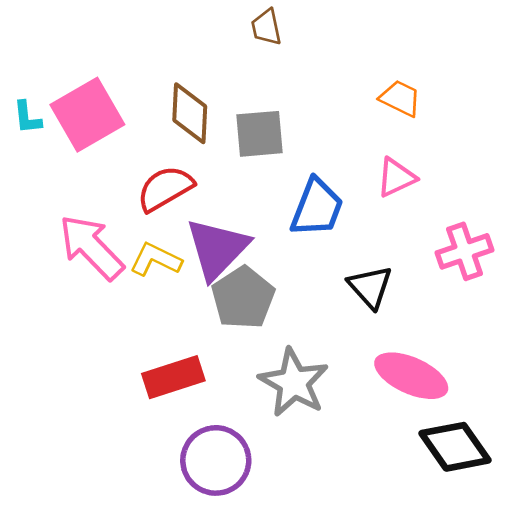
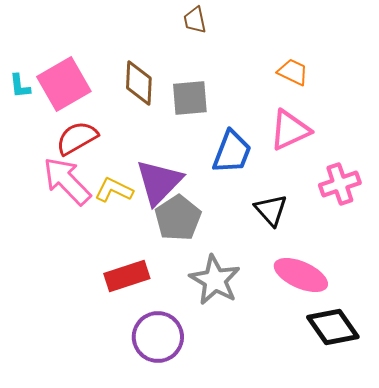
pink triangle: (396, 178) -> (290, 130), size x1.4
red semicircle: (165, 188) -> (77, 138), moved

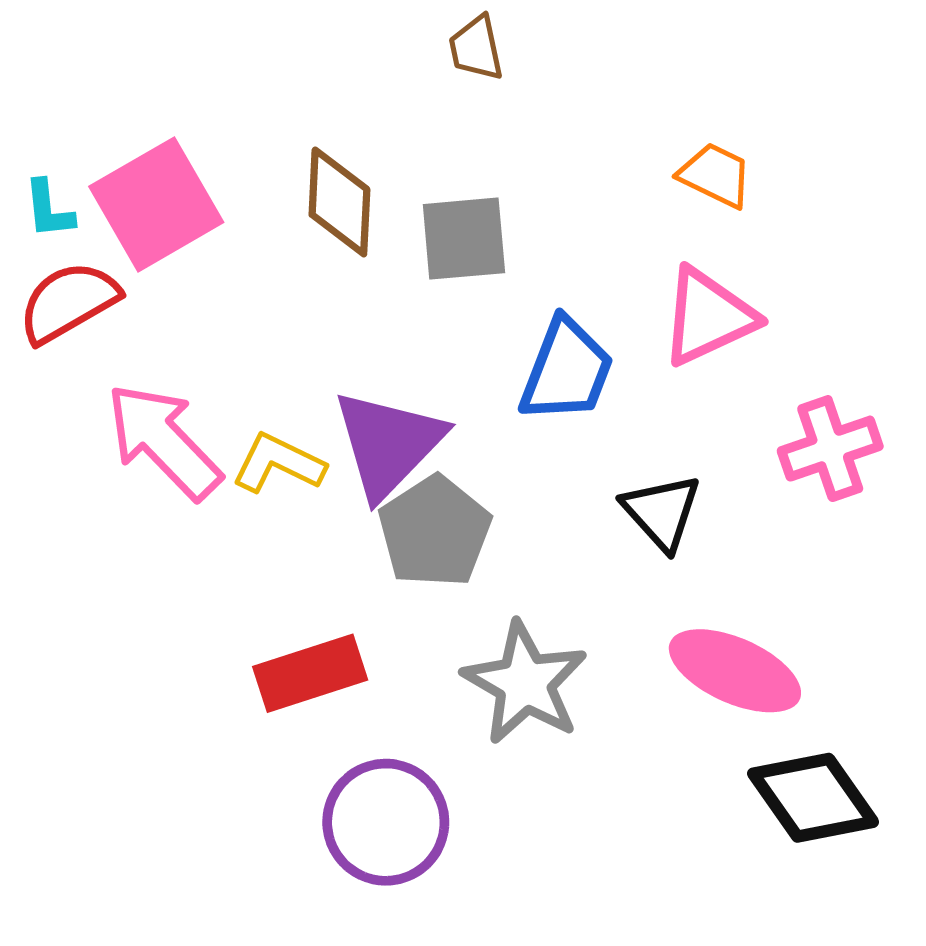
red semicircle: (77, 138) -> (68, 302), moved

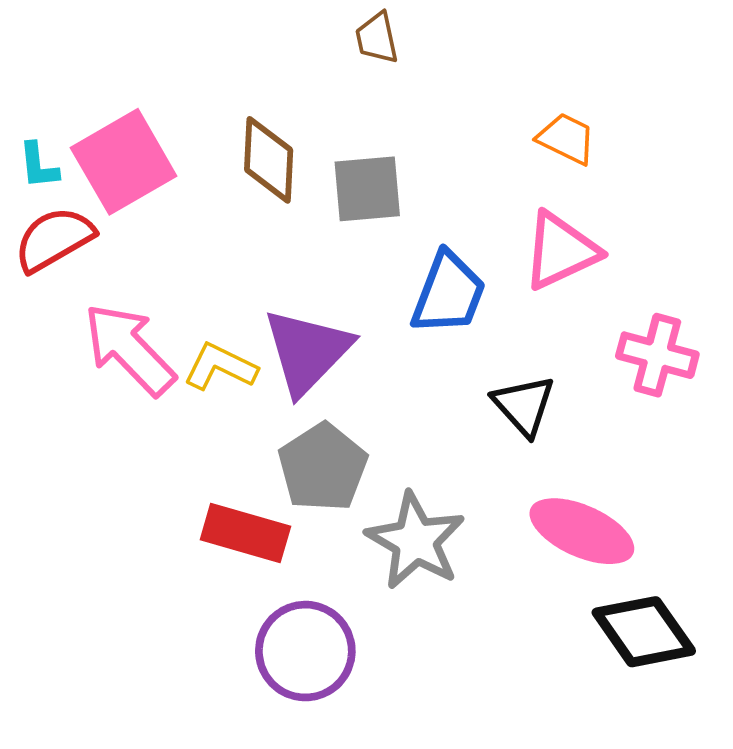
pink cross: (830, 449) -> (657, 355), turned 34
gray pentagon: (435, 532) -> (323, 467), moved
red rectangle: (310, 673) -> (245, 533), turned 34

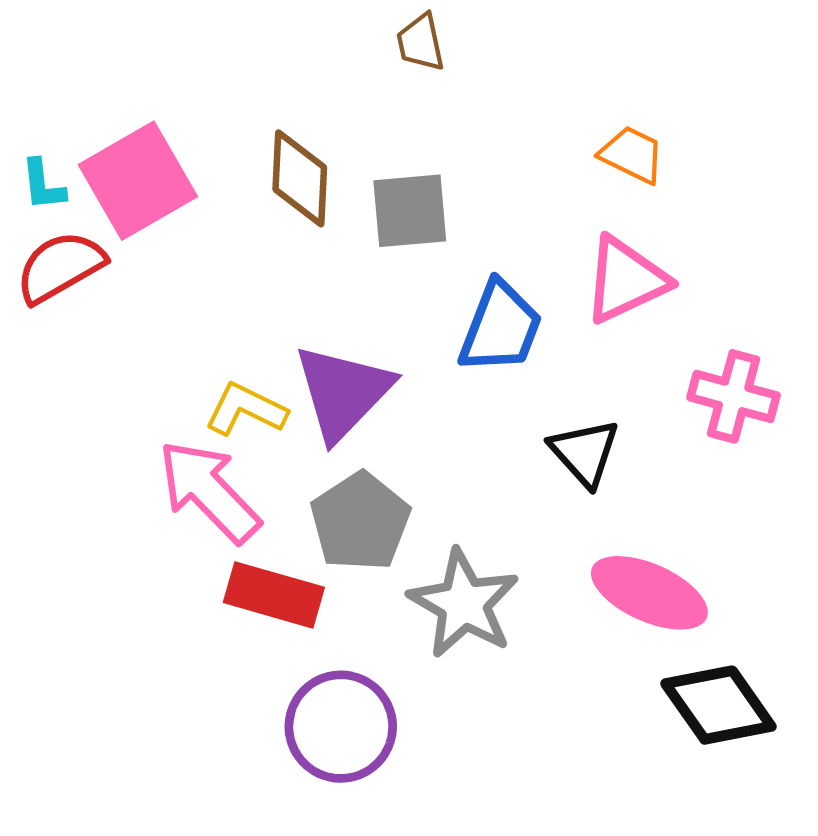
pink arrow: (129, 349) -> (209, 491), moved

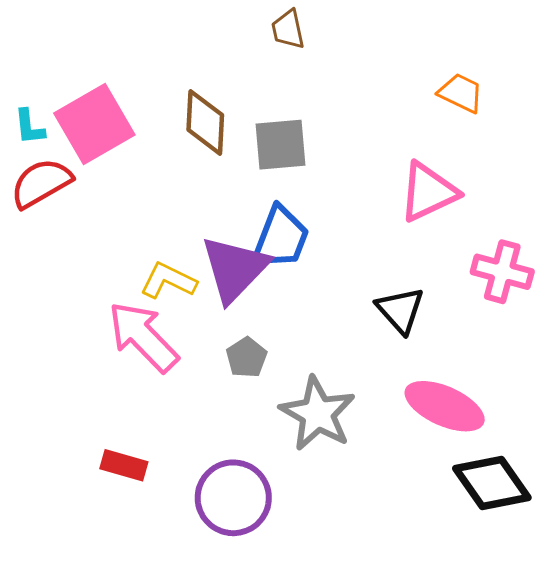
orange trapezoid: (632, 155) -> (461, 93), moved
blue trapezoid: (500, 327) -> (281, 238), moved
gray pentagon: (360, 522) -> (247, 357), size x0.6
red rectangle: (274, 595) -> (124, 465), moved, size x0.7

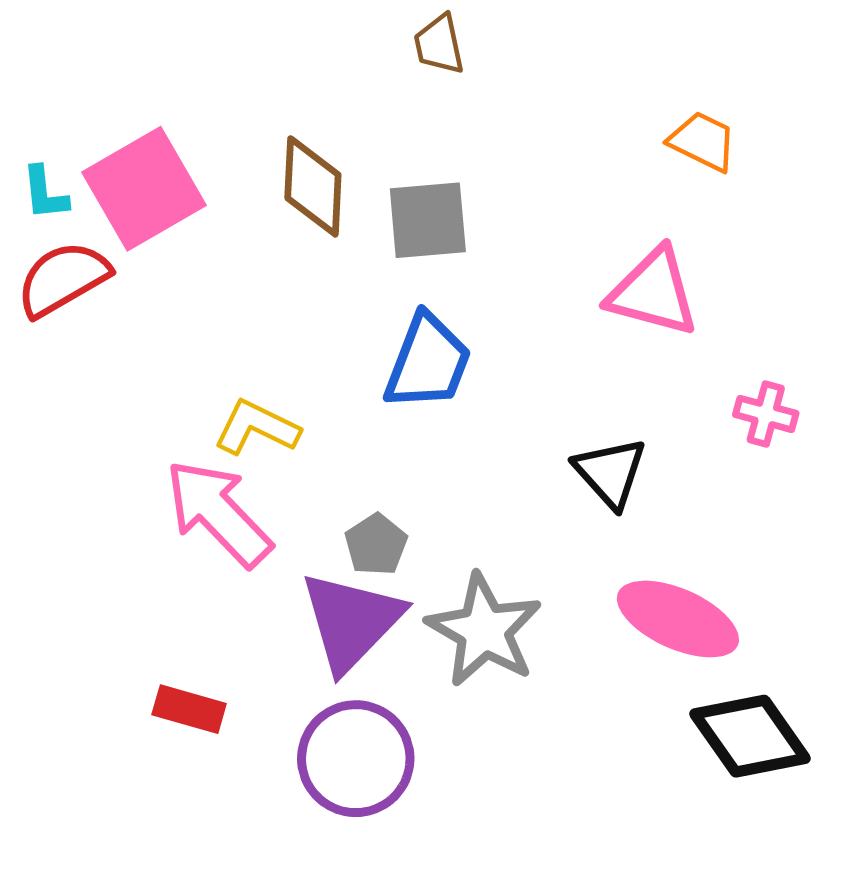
pink triangle: (428, 192) -> (653, 292), turned 40
purple triangle: (235, 269) -> (351, 621), moved
pink cross: (502, 272) -> (766, 414), size x0.7

